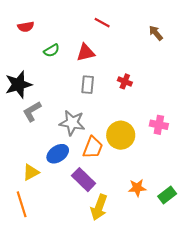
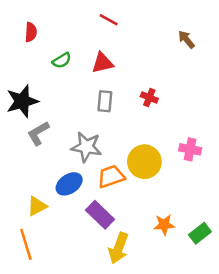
red line: (102, 23) -> (109, 20), moved
red semicircle: (26, 27) -> (31, 32), turned -77
orange trapezoid: (93, 148) -> (111, 176), turned -130

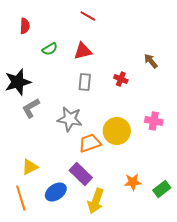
brown arrow: (186, 39) -> (151, 61), moved
blue ellipse: (69, 184) -> (56, 192), moved

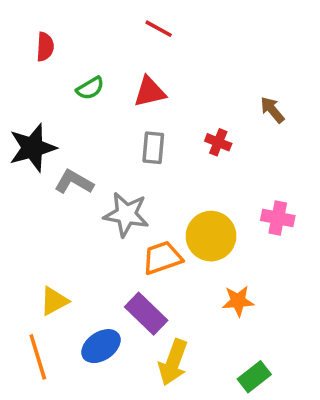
gray L-shape: (31, 108) -> (74, 182), moved, turned 60
orange star: (133, 182) -> (238, 301), moved
green rectangle: (162, 189) -> (254, 377), moved

